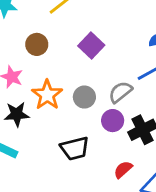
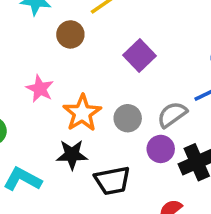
brown circle: (37, 44) -> (70, 34), moved
black star: (17, 114) -> (72, 155), moved

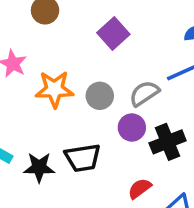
orange star: (82, 113) -> (54, 89), turned 30
black star: (72, 155) -> (39, 167), moved

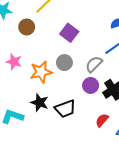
gray circle: (100, 96) -> (64, 63), moved
black star: (39, 167) -> (40, 103), moved, turned 30

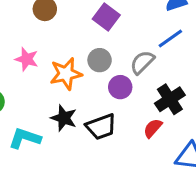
purple circle: (91, 85) -> (120, 87), moved
red semicircle: (102, 120) -> (153, 128), moved

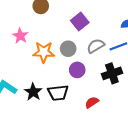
gray semicircle: (142, 62) -> (96, 46), moved
black cross: (170, 99) -> (112, 73), moved
black star: (64, 118) -> (33, 92), moved

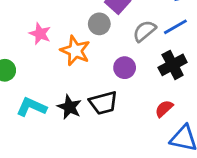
gray circle: (68, 49) -> (99, 24), moved
orange star: (44, 52) -> (75, 51), turned 30
red semicircle: (92, 102) -> (164, 109), moved

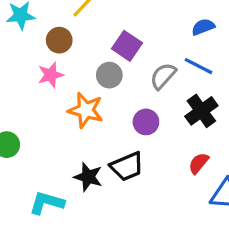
blue line: (175, 27) -> (199, 66), turned 65
pink star: (40, 34) -> (51, 75), moved, turned -30
cyan L-shape: (31, 107) -> (47, 203), moved

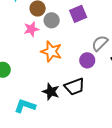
purple square: (127, 46) -> (78, 14), turned 30
gray circle: (109, 75) -> (52, 20), moved
gray semicircle: (163, 76) -> (100, 43), moved

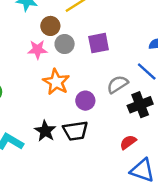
purple circle: (87, 60) -> (85, 101), moved

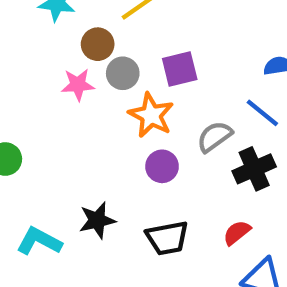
orange star: (56, 82) -> (151, 115), moved
black star: (45, 131) -> (97, 220), turned 30
black trapezoid: (75, 131) -> (167, 238), moved

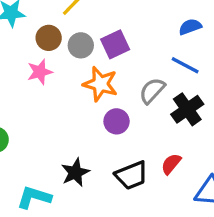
gray circle: (123, 73) -> (81, 45), moved
red semicircle: (237, 233) -> (171, 164), moved

